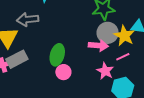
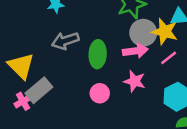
gray arrow: (28, 19) -> (65, 41), moved
green ellipse: (57, 55) -> (98, 54), moved
pink star: (105, 71) -> (134, 81), moved

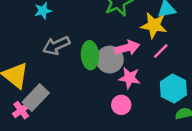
gray circle: (143, 33) -> (110, 60), moved
pink circle: (100, 93) -> (121, 105), moved

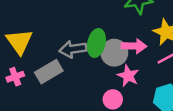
gray arrow: (56, 45) -> (73, 49), moved
gray rectangle: (36, 97) -> (49, 72), moved

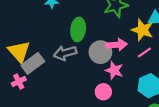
green ellipse: (96, 43) -> (78, 29), moved
gray rectangle: (49, 72) -> (33, 63), moved

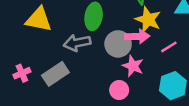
yellow star: (142, 30) -> (148, 20), moved
yellow triangle: (19, 52) -> (39, 19), moved, turned -40
gray rectangle: (33, 63) -> (55, 74), moved

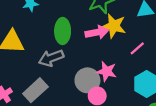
pink arrow: (137, 36) -> (97, 32), moved
gray circle: (118, 44) -> (87, 80), moved

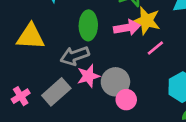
pink line: (137, 48) -> (155, 48), moved
pink star: (107, 71) -> (88, 76), moved, turned -30

